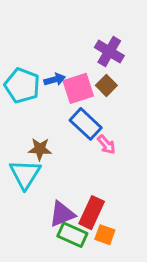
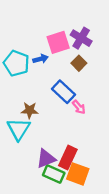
pink square: (78, 88) -> (58, 42), moved
orange square: (105, 235) -> (78, 174), size x1.5

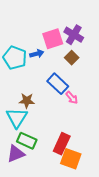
purple triangle: (46, 159) -> (16, 154), moved
green rectangle: (54, 174) -> (27, 141), moved

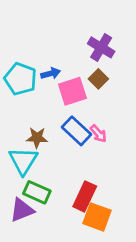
pink square: (53, 39) -> (72, 91), moved
blue rectangle: (58, 84) -> (77, 131), moved

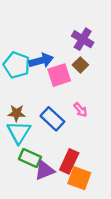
blue arrow: (51, 73) -> (41, 61), size x1.5
blue rectangle: (77, 131) -> (52, 119), moved
brown star: (37, 138) -> (17, 113), moved
purple triangle: (22, 210) -> (45, 170), moved

